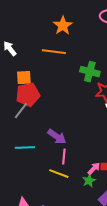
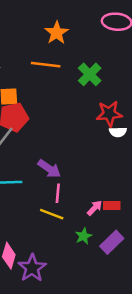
green cross: (90, 72) -> (90, 74), moved, turned 30
green star: (89, 181) -> (84, 236), moved

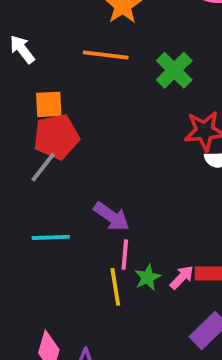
yellow line: (52, 214) -> (115, 287), turned 60
green star: (84, 236) -> (148, 277), moved

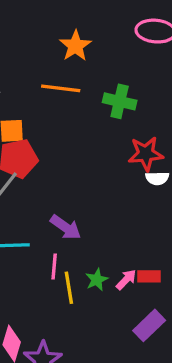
green cross: (174, 70) -> (120, 101), turned -32
pink line: (125, 255) -> (54, 267), moved

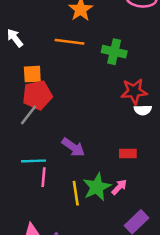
pink line: (54, 267) -> (43, 177), moved
red rectangle: (149, 276) -> (128, 153), moved
green star: (97, 280) -> (97, 187), size x1.6

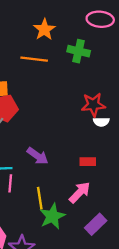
green cross: (114, 52) -> (79, 51), moved
green star: (97, 187) -> (52, 216), moved
pink arrow: (119, 187) -> (80, 192), size x1.5

